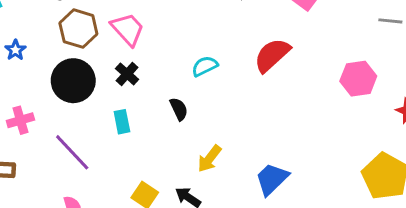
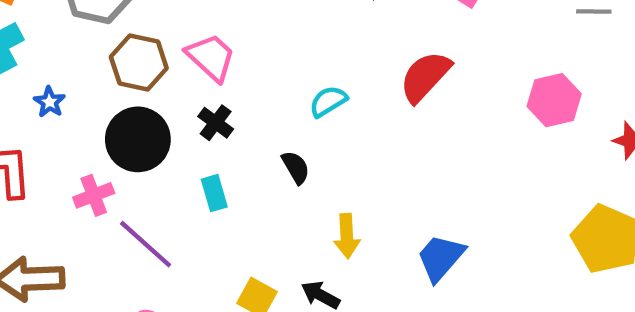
pink cross: (20, 120) -> (94, 195), moved
yellow arrow: (209, 159) -> (347, 236), turned -36

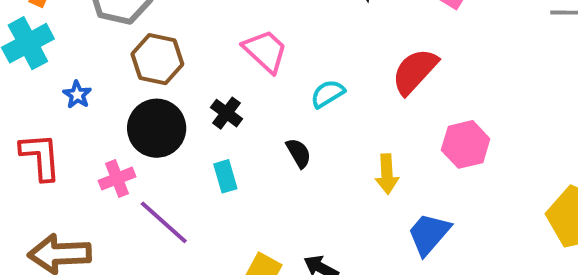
pink trapezoid: (211, 57) -> (265, 51), moved
pink hexagon: (554, 100) -> (466, 144), moved
yellow arrow: (347, 236) -> (387, 174), moved

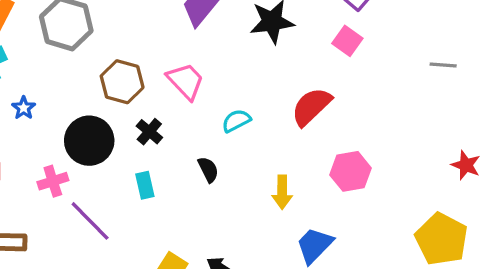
brown hexagon: (157, 59) -> (122, 82), moved

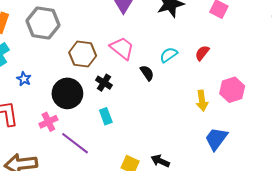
red semicircle: (311, 107) -> (202, 53), size x0.6
cyan semicircle: (236, 121) -> (169, 55), moved
black semicircle: (208, 170) -> (147, 73), moved
yellow arrow: (282, 192) -> (202, 101), moved

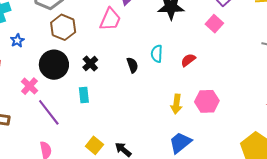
pink trapezoid: (122, 48) -> (110, 19), moved, turned 60
brown hexagon: (83, 54) -> (63, 27), moved
cyan semicircle: (169, 55) -> (157, 54), turned -66
pink cross: (48, 122) -> (30, 86), turned -36

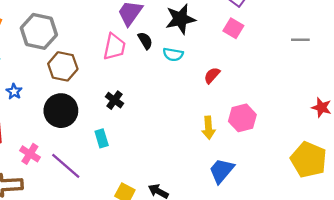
cyan semicircle: (157, 54) -> (173, 54), moved, turned -72
black cross: (90, 64) -> (114, 100), moved
black semicircle: (132, 65) -> (145, 41), moved
pink cross: (30, 86) -> (30, 154), moved

